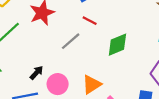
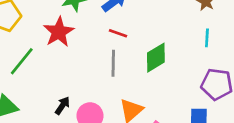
gray line: (71, 41) -> (113, 63), moved, turned -40

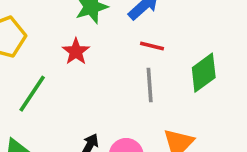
red star: (59, 32) -> (76, 51), size x0.7

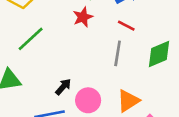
red star: (76, 51) -> (83, 17), moved

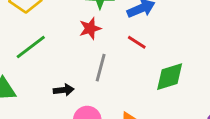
gray line: (118, 53) -> (101, 68), moved
black arrow: (63, 87) -> (64, 90), moved, turned 36

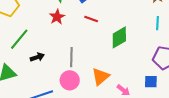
gray line: (101, 68) -> (71, 57), moved
black arrow: (64, 90) -> (37, 57), moved

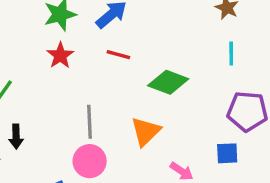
green diamond: (119, 37) -> (168, 82), turned 55
black arrow: (37, 57) -> (16, 137), moved, turned 112
orange triangle: (100, 77) -> (146, 132), moved

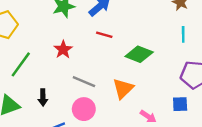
red star: (60, 55) -> (63, 50), moved
gray line: (90, 122) -> (84, 82), turned -65
black arrow: (16, 137) -> (43, 98), moved

